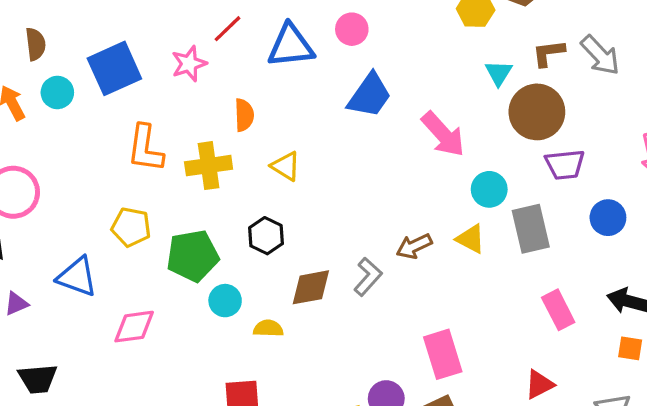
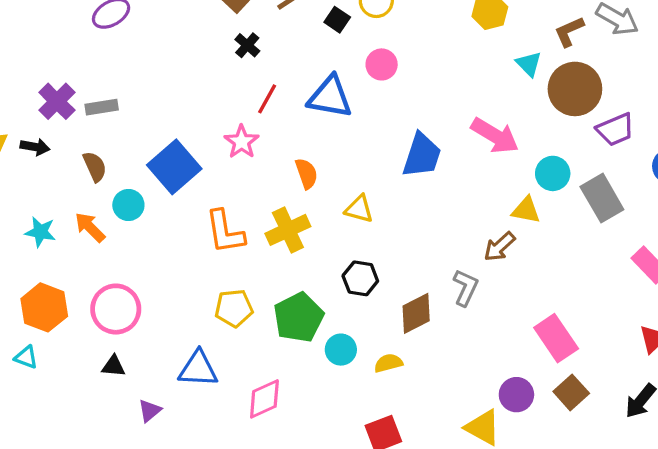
blue triangle: (291, 46) -> (330, 97), turned 33
blue trapezoid: (369, 95) -> (422, 155), moved
yellow triangle: (471, 239) -> (526, 210), moved

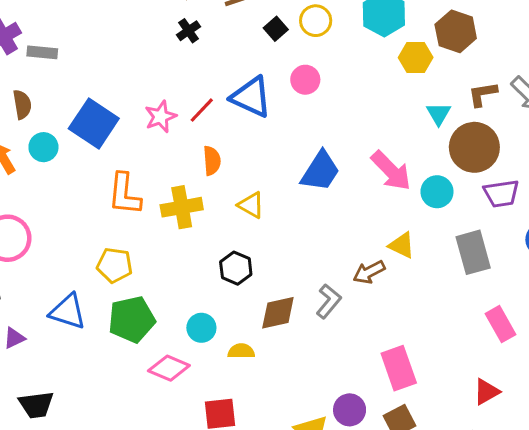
red line: (267, 99) -> (202, 110), moved
blue square: (174, 167) -> (94, 124), turned -30
cyan circle: (553, 173) -> (437, 192), moved
green pentagon: (298, 317) -> (132, 319), moved
pink diamond: (264, 399) -> (169, 368), moved, turned 33

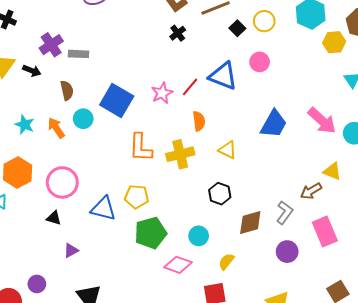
blue triangle: (68, 312) -> (103, 209), moved
yellow semicircle: (241, 351) -> (226, 262), moved, turned -48
pink rectangle: (399, 368) -> (325, 231), moved
purple circle: (350, 410) -> (287, 252), moved

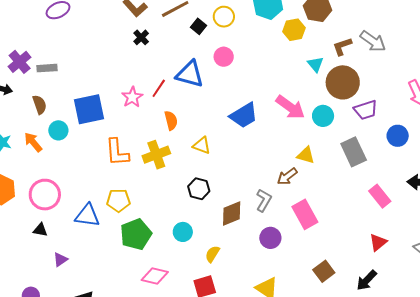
blue square: (117, 101) -> (89, 109), turned -36
blue trapezoid: (274, 124) -> (244, 115), turned 36
pink diamond: (178, 265) -> (155, 276), moved

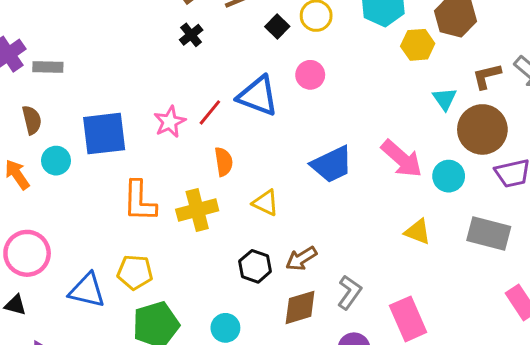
gray rectangle: (354, 152) -> (489, 233), turned -56
brown arrow: (287, 177) -> (301, 259), moved

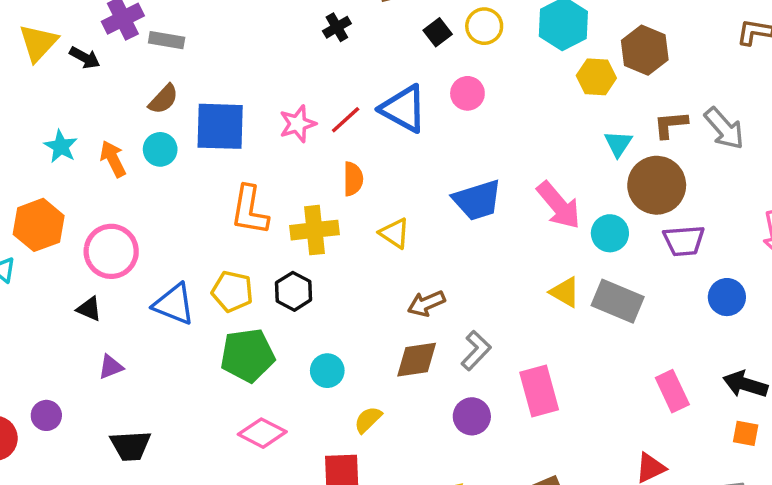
brown semicircle: (32, 120) -> (163, 99), moved, turned 48
gray rectangle: (489, 233) -> (618, 301), moved
black hexagon: (255, 266) -> (294, 291), moved

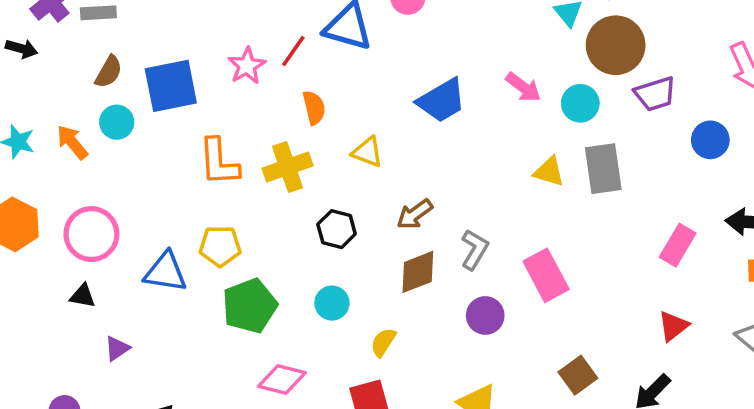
pink arrow: (559, 205) -> (523, 87), size x0.7
black hexagon: (294, 291) -> (337, 229), moved
gray rectangle: (618, 301) -> (603, 169), turned 72
pink rectangle: (672, 391) -> (678, 245), turned 69

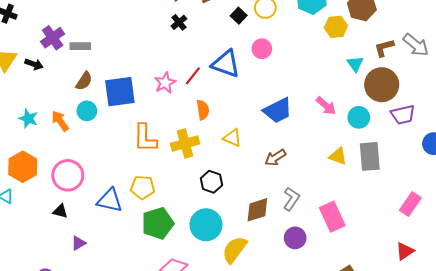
brown arrow: (415, 214) -> (275, 158), moved
cyan circle: (332, 303) -> (206, 225), size x1.6
yellow semicircle: (383, 342) -> (234, 250), size x1.6

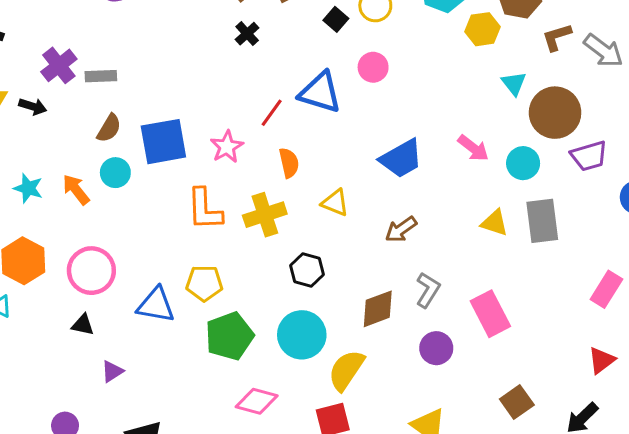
brown L-shape: (384, 48) -> (557, 37), moved
pink star: (165, 83) -> (227, 147), moved

